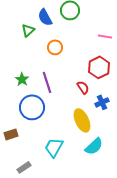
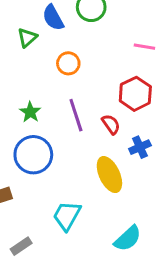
green star: (22, 79) -> (30, 112), moved
purple line: (47, 82) -> (76, 115), moved
cyan semicircle: (94, 146) -> (128, 238), moved

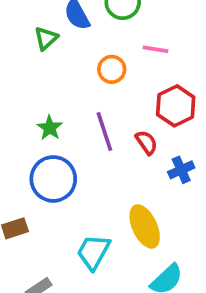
pink line: (144, 47) -> (156, 49), moved
orange circle: (68, 63) -> (112, 69), moved
yellow ellipse: (109, 175) -> (145, 226), moved

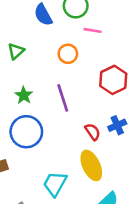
green triangle: (46, 38) -> (16, 51), moved
pink line: (156, 49) -> (93, 30), moved
red semicircle: (146, 142) -> (93, 132), moved

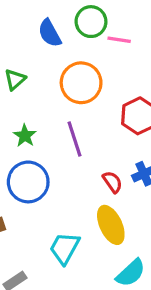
pink line: (93, 30) -> (119, 40), moved
orange circle: (68, 54) -> (81, 83), size x1.6

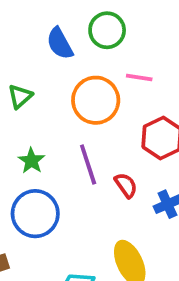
pink line: (119, 40) -> (139, 78), moved
red semicircle: (112, 182) -> (126, 185), moved

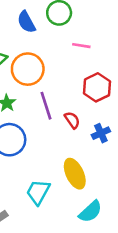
orange circle: (96, 100) -> (28, 69), moved

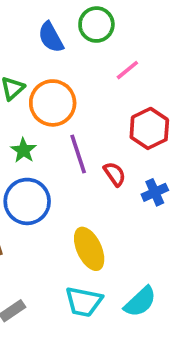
pink line: (81, 46) -> (127, 70), turned -48
yellow ellipse: (75, 174) -> (89, 249), moved
cyan trapezoid: (38, 192) -> (84, 302), moved, turned -108

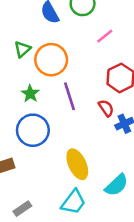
red semicircle: (115, 174) -> (106, 108), moved
cyan trapezoid: (84, 302) -> (73, 202), turned -64
cyan semicircle: (140, 302) -> (117, 185), moved

